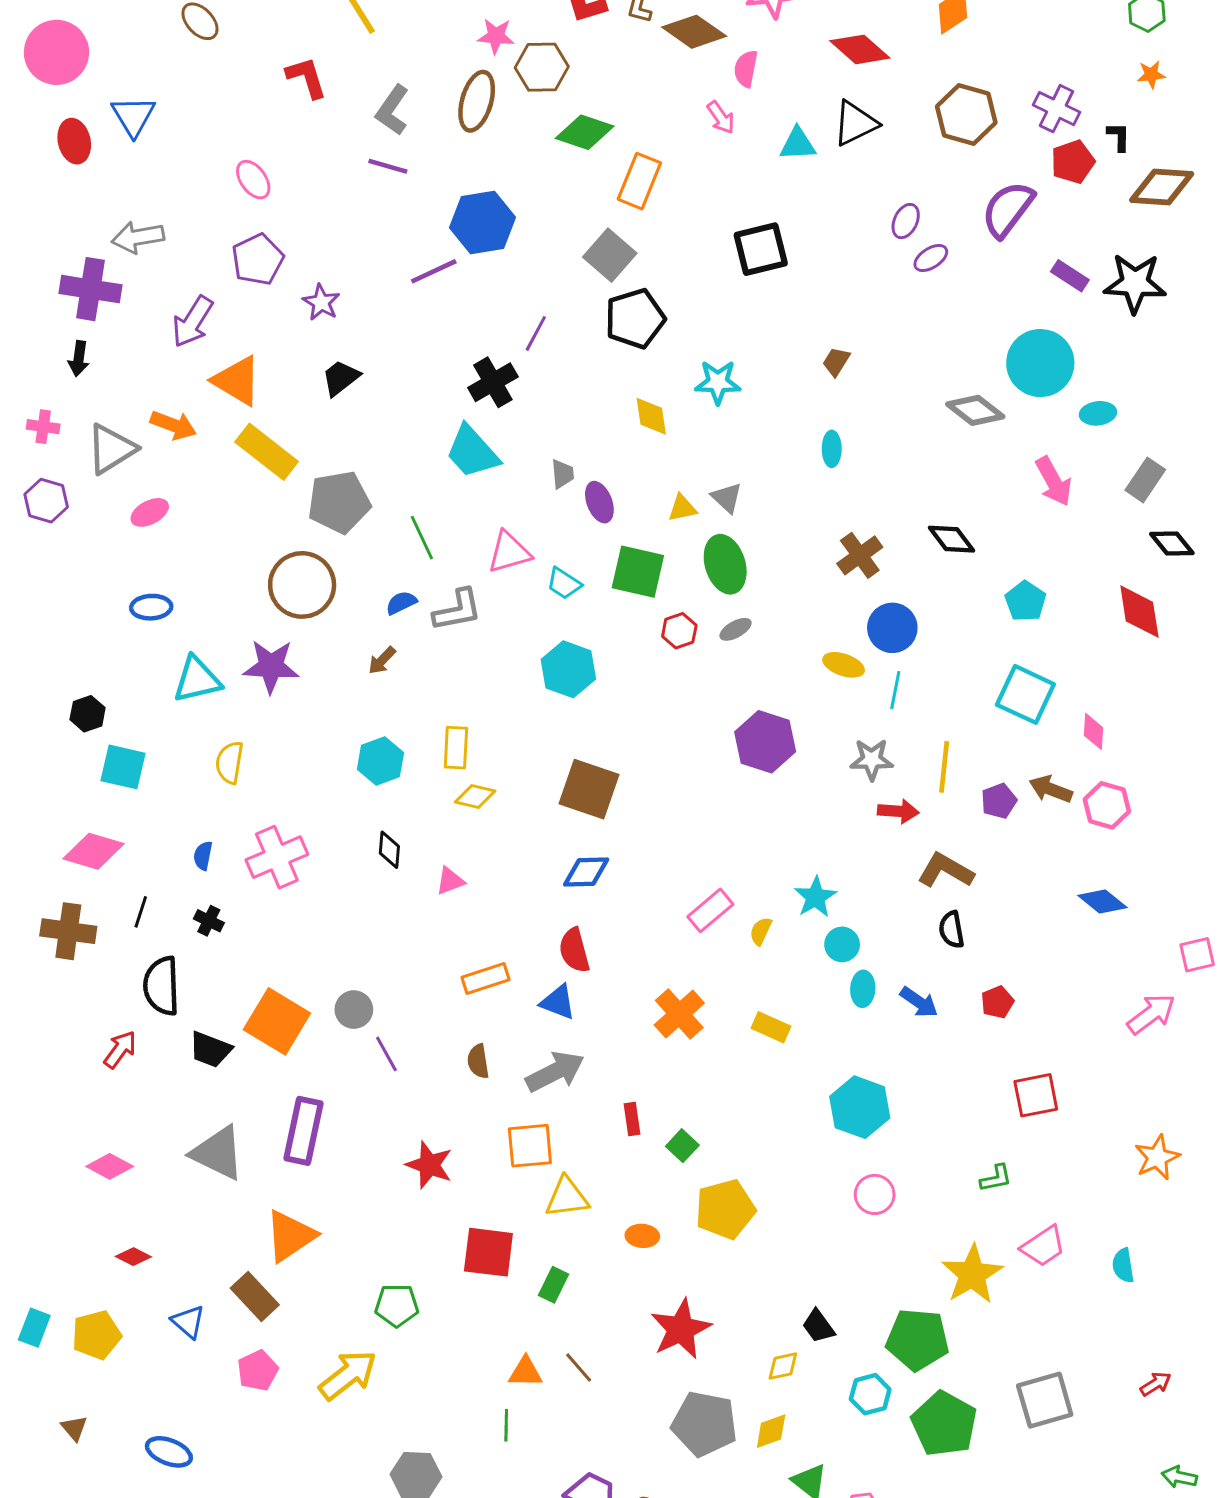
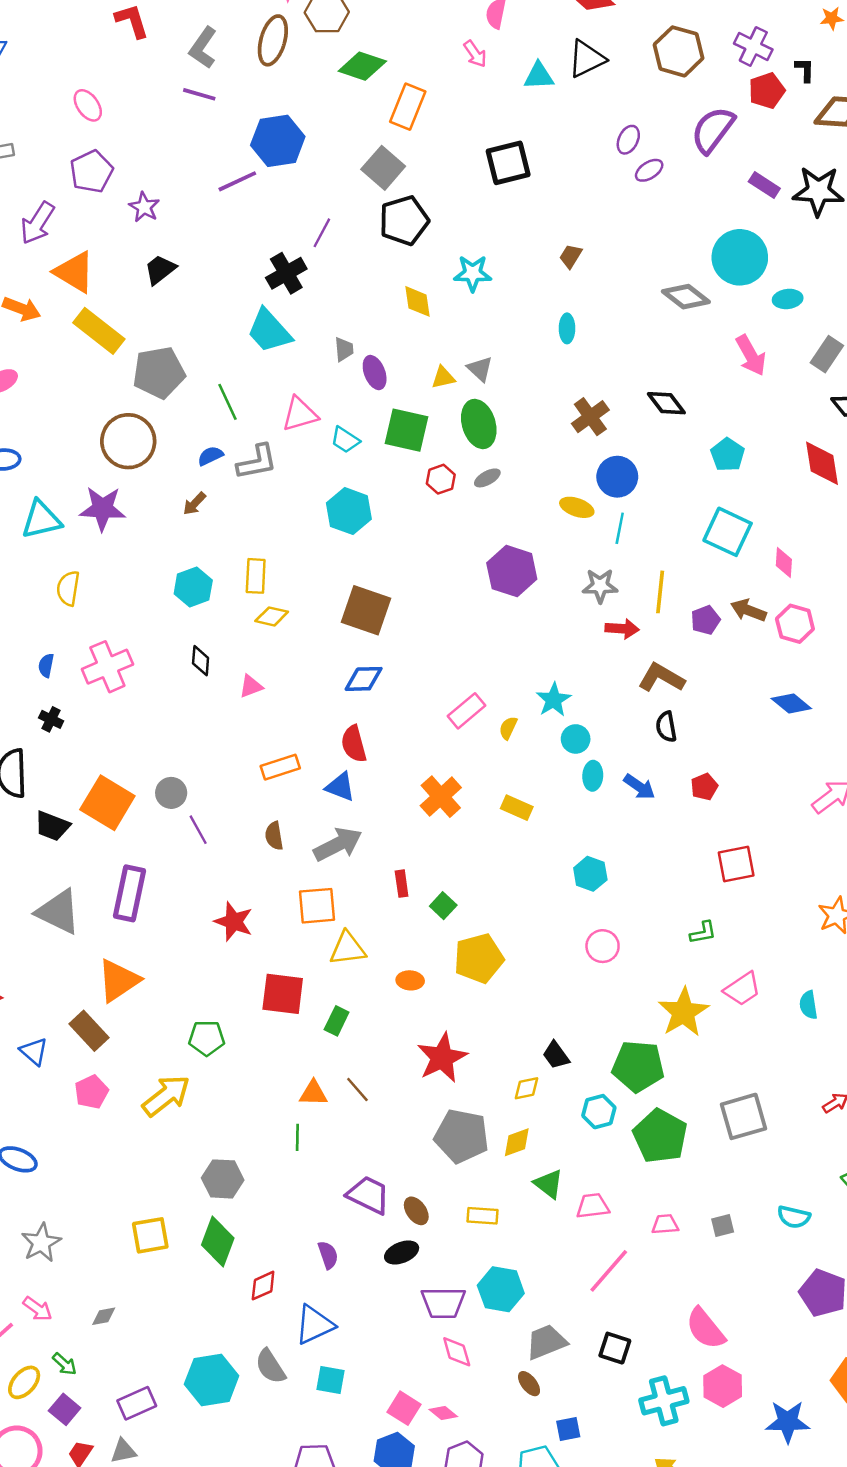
cyan hexagon: (860, 1107) -> (590, 874), size x0.7

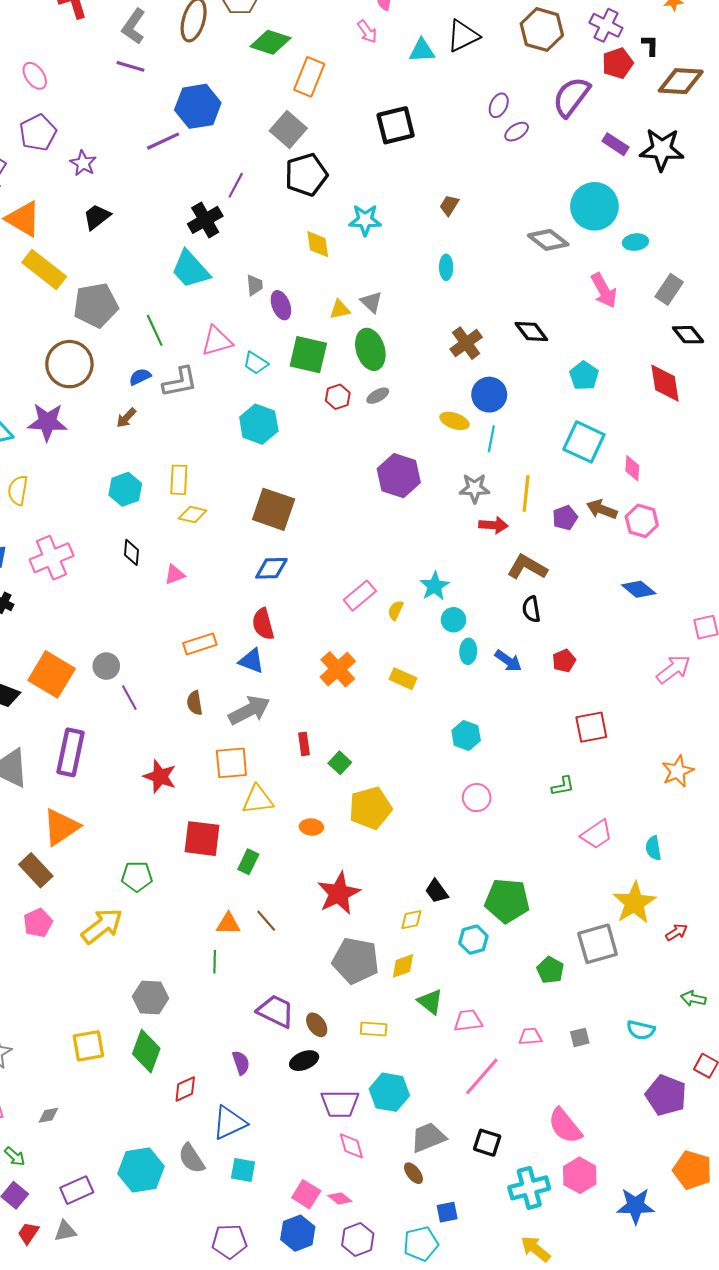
yellow star: (683, 1012) -> (634, 903), moved
green pentagon: (660, 1136) -> (550, 970), moved, size x0.6

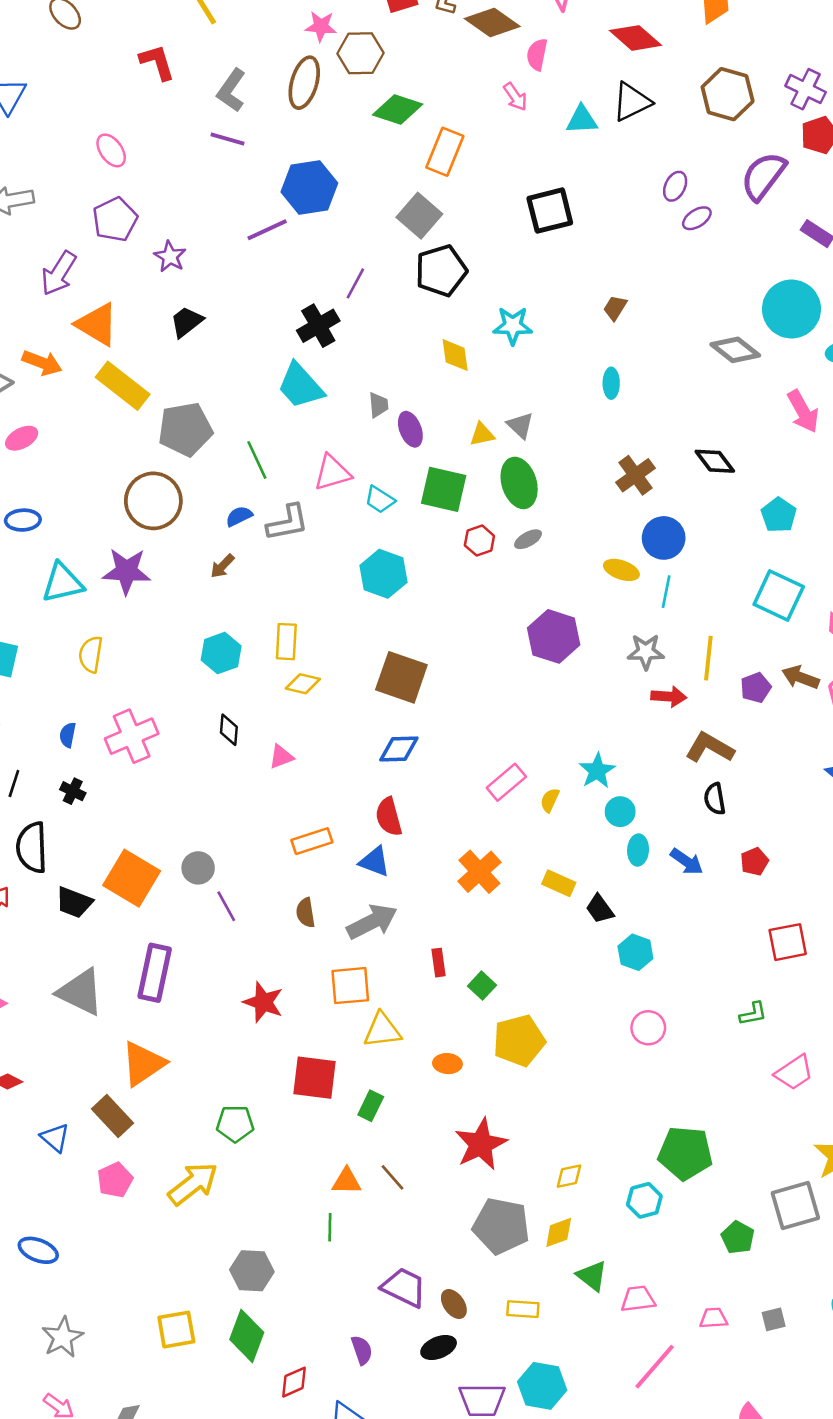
black trapezoid: (437, 891) -> (600, 909), moved

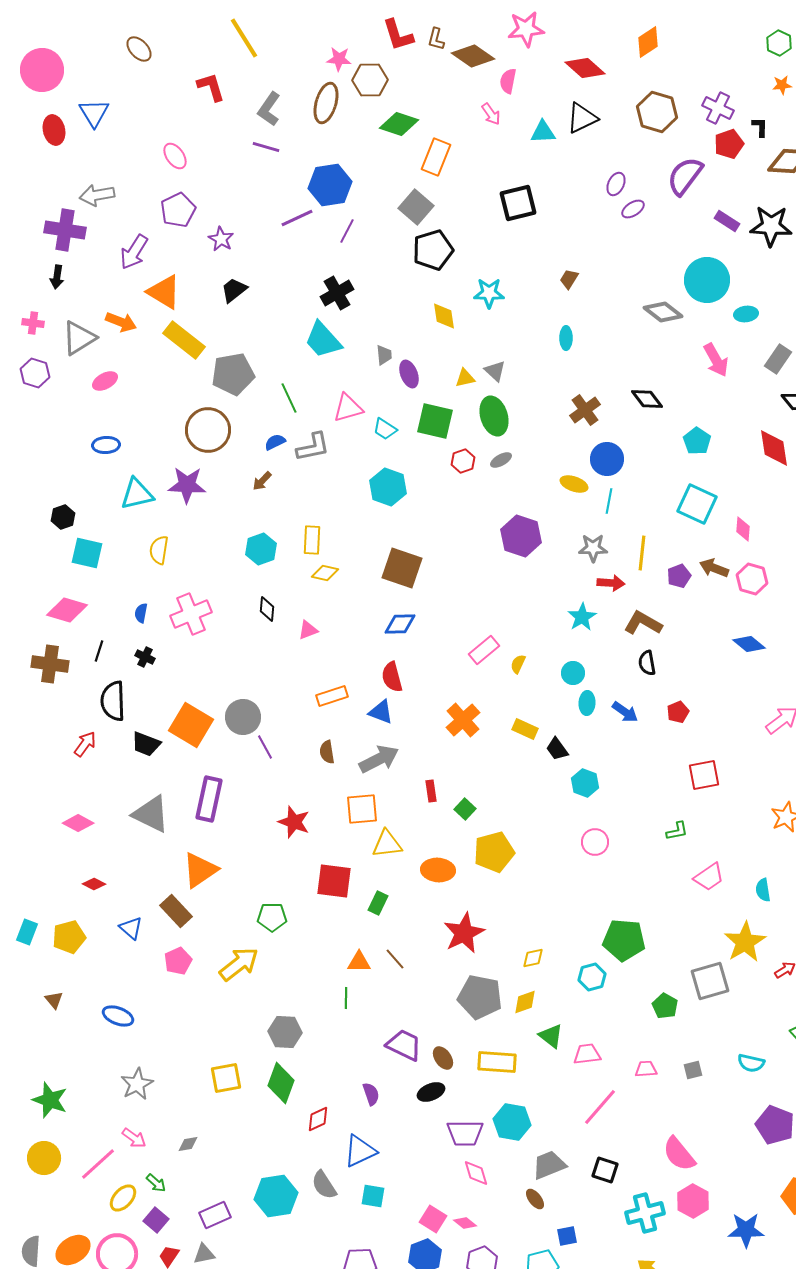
purple line: (355, 283) -> (347, 231), moved
cyan star: (597, 771) -> (582, 617), moved
gray circle: (198, 868) -> (243, 717), size x1.4
orange ellipse: (447, 1064) -> (438, 870), size x1.5
yellow rectangle: (523, 1309) -> (497, 1062), size x1.5

